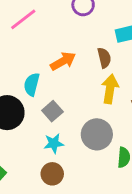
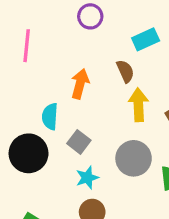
pink line: (23, 19) -> (27, 46), turned -36
orange arrow: (63, 61) -> (80, 84), turned -35

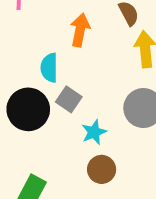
gray square: (79, 142) -> (69, 99), moved

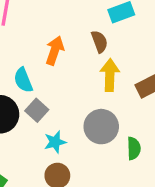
cyan semicircle: (49, 68) -> (23, 80), turned -30

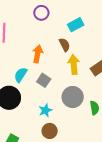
cyan semicircle: (23, 80) -> (21, 75), turned 63
gray square: (37, 110) -> (44, 80), moved

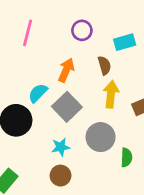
purple circle: (41, 13) -> (82, 30), moved
gray square: (44, 80) -> (67, 107), size x1.5

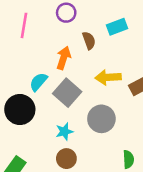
purple circle: (82, 30) -> (66, 13), moved
brown semicircle: (104, 65) -> (89, 40), moved
yellow arrow: (111, 94) -> (108, 77), turned -95
green semicircle: (127, 157) -> (128, 159), moved

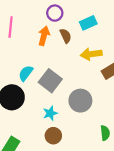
purple circle: (66, 13) -> (55, 13), moved
orange arrow: (64, 58) -> (44, 36), moved
yellow arrow: (108, 77) -> (91, 54), moved

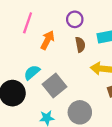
orange arrow: (44, 36) -> (47, 40), moved

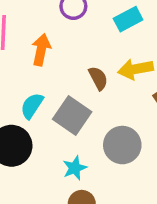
brown semicircle: (80, 45) -> (98, 78), moved

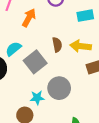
cyan star: (75, 168) -> (37, 98), moved

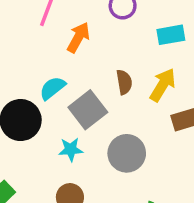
yellow arrow: (81, 46) -> (163, 85), turned 114
cyan star: (37, 98) -> (71, 149), moved

